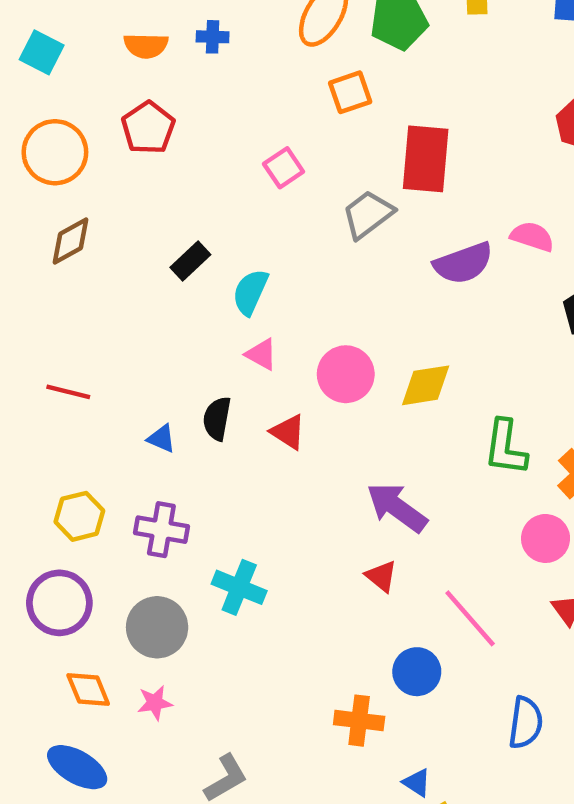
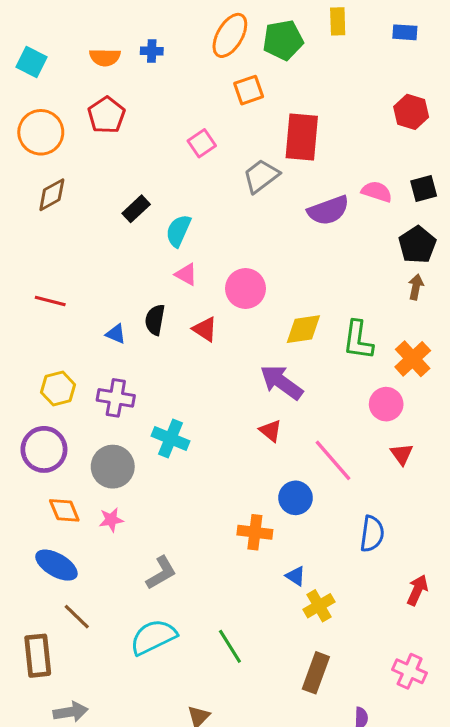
yellow diamond: (426, 385) -> (303, 329), moved

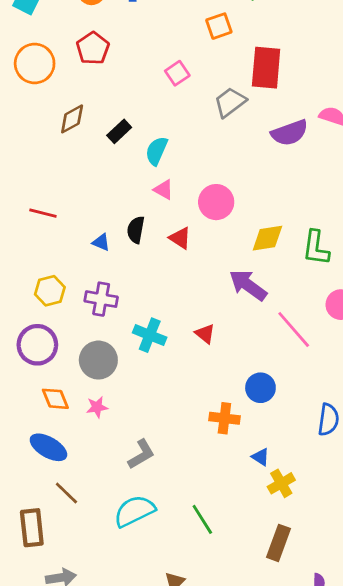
brown diamond: (52, 195) -> (72, 119), moved
red triangle: (271, 431) -> (205, 334), moved
pink line: (333, 460) -> (294, 330), moved

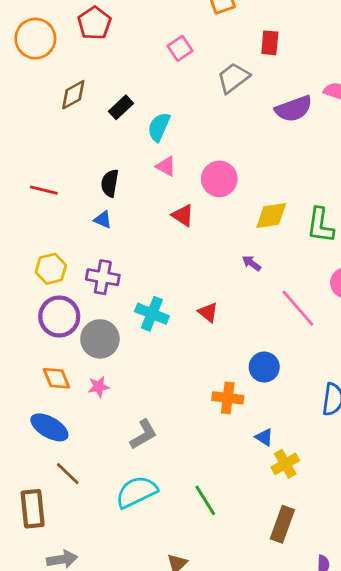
red rectangle: (266, 68) -> (270, 43), size x0.6
black semicircle: (136, 230) -> (110, 183), moved
purple arrow: (248, 285) -> (252, 263), size x0.5
purple circle: (37, 345) -> (59, 316), moved

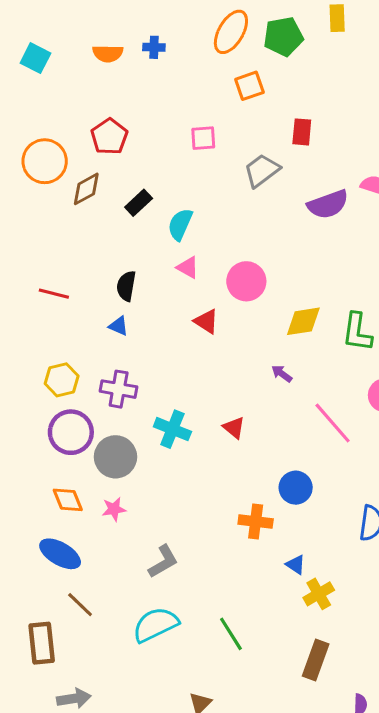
red pentagon: (94, 23) -> (109, 137), moved
orange circle: (35, 39) -> (45, 161), moved
pink square: (180, 48) -> (203, 138), turned 30

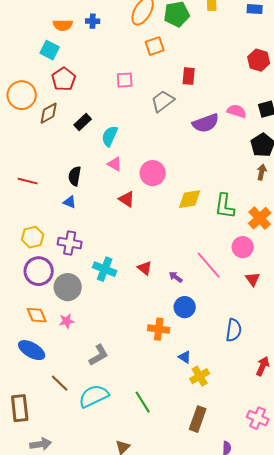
cyan square: (35, 58) -> (50, 50), moved
purple arrow: (282, 374) -> (176, 277), moved
brown line: (80, 605) -> (60, 383), moved

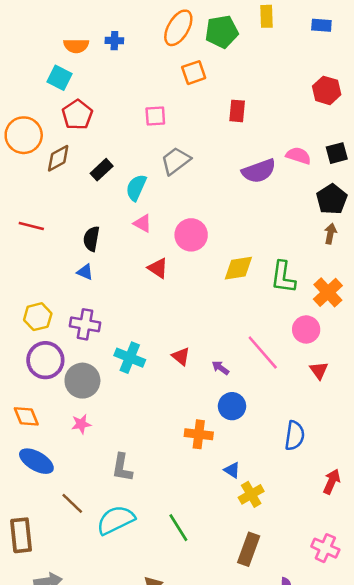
gray trapezoid: (163, 101) -> (176, 161), moved
red line: (28, 181) -> (31, 226), moved
orange diamond: (37, 315) -> (26, 416), moved
gray L-shape: (99, 355) -> (122, 468), turned 130

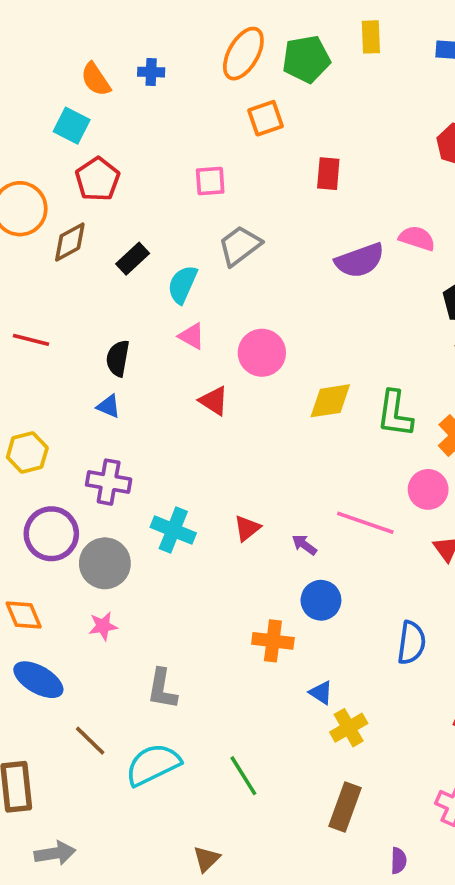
orange semicircle: (76, 46) -> (96, 79), turned 55
yellow hexagon: (38, 317) -> (27, 452), moved
pink line: (263, 352) -> (365, 523), turned -30
red triangle: (181, 356) -> (247, 528), turned 42

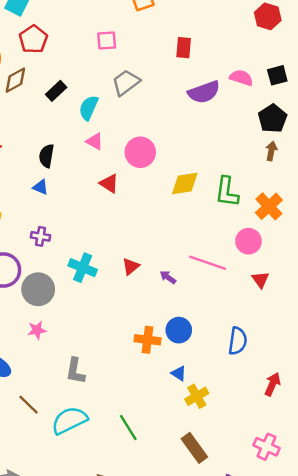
red rectangle: (328, 174) -> (184, 48), moved
purple cross: (109, 482) -> (41, 236), size x0.7
blue circle: (321, 600) -> (179, 330), moved
brown rectangle: (345, 807) -> (194, 448), turned -56

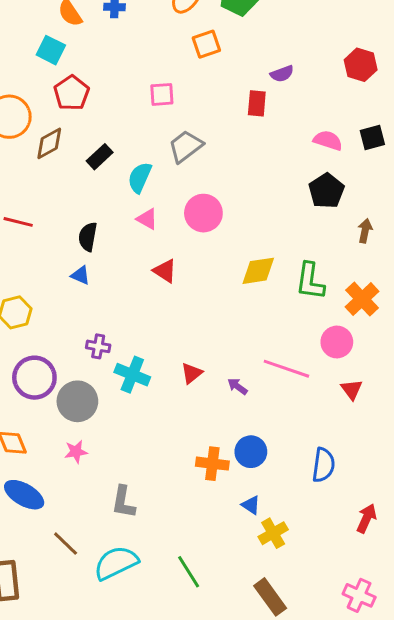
purple semicircle: (204, 92) -> (282, 74), moved, size x0.6
black pentagon: (273, 119) -> (326, 191), moved
pink circle: (140, 152) -> (203, 213), moved
purple cross: (41, 236) -> (98, 346), moved

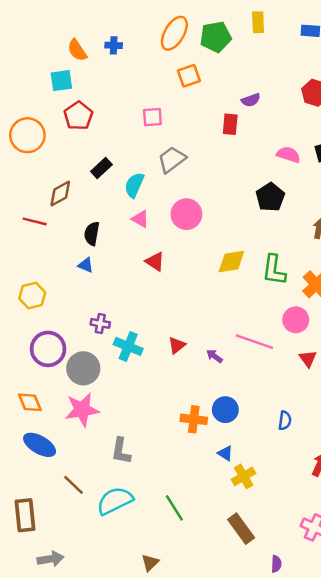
cyan square: (51, 50) -> (61, 81), turned -35
brown diamond: (49, 143) -> (60, 194), moved
black pentagon: (326, 191) -> (270, 197), moved
pink star: (76, 452) -> (82, 410), size x1.8
blue semicircle: (323, 465) -> (285, 421), size x0.7

